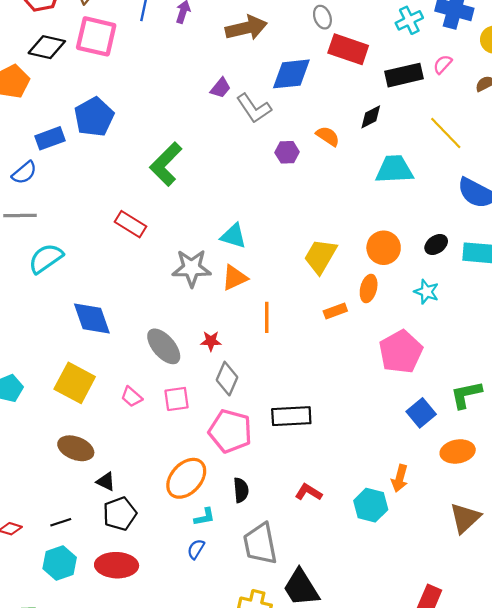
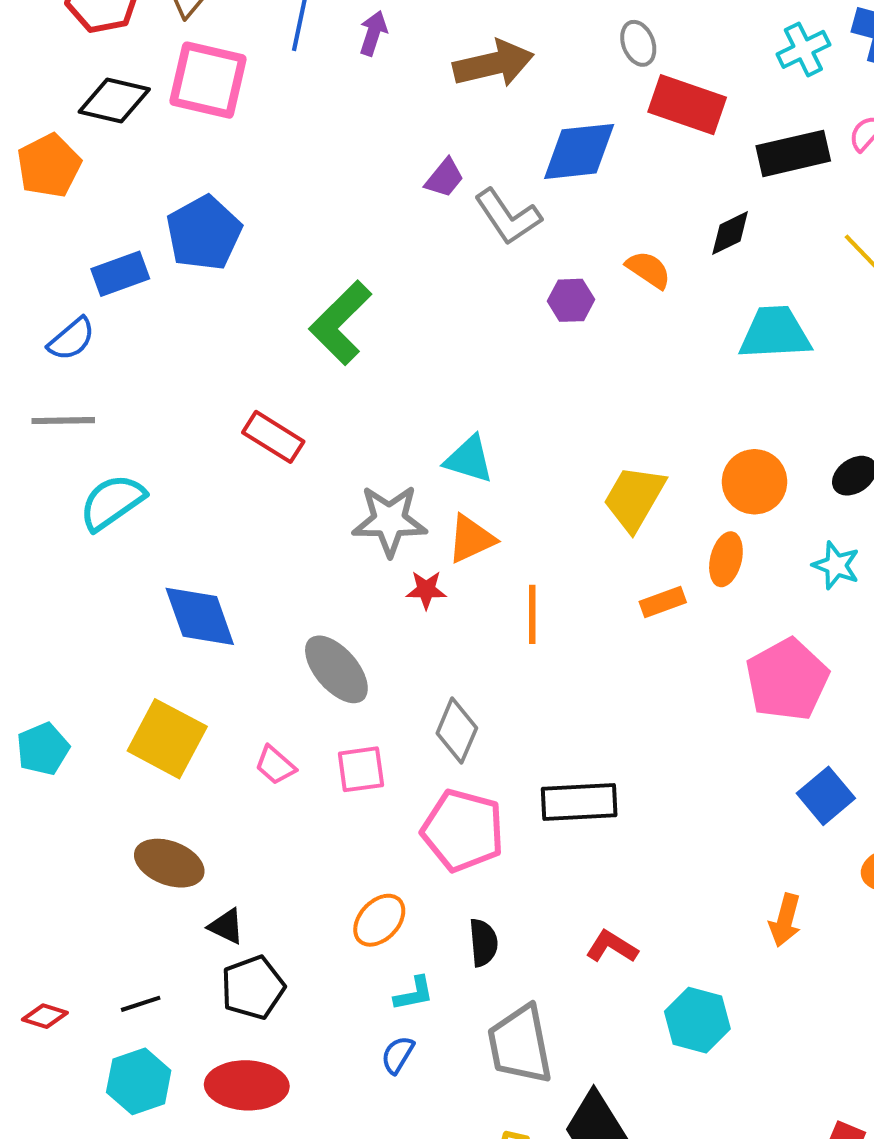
red star: (211, 341) -> (426, 590), moved
orange ellipse: (186, 478) -> (379, 920), size x0.7
cyan hexagon: (371, 505) -> (697, 1020), moved

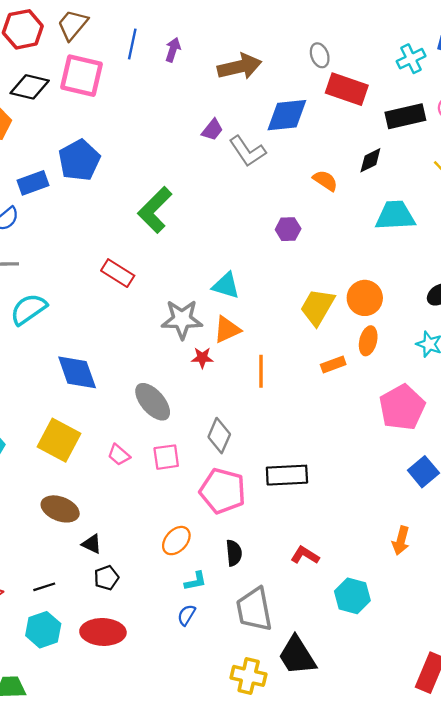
purple hexagon: (571, 300) -> (288, 229), moved
orange circle: (755, 482) -> (365, 298), moved
black pentagon: (253, 987) -> (106, 578), size x0.7

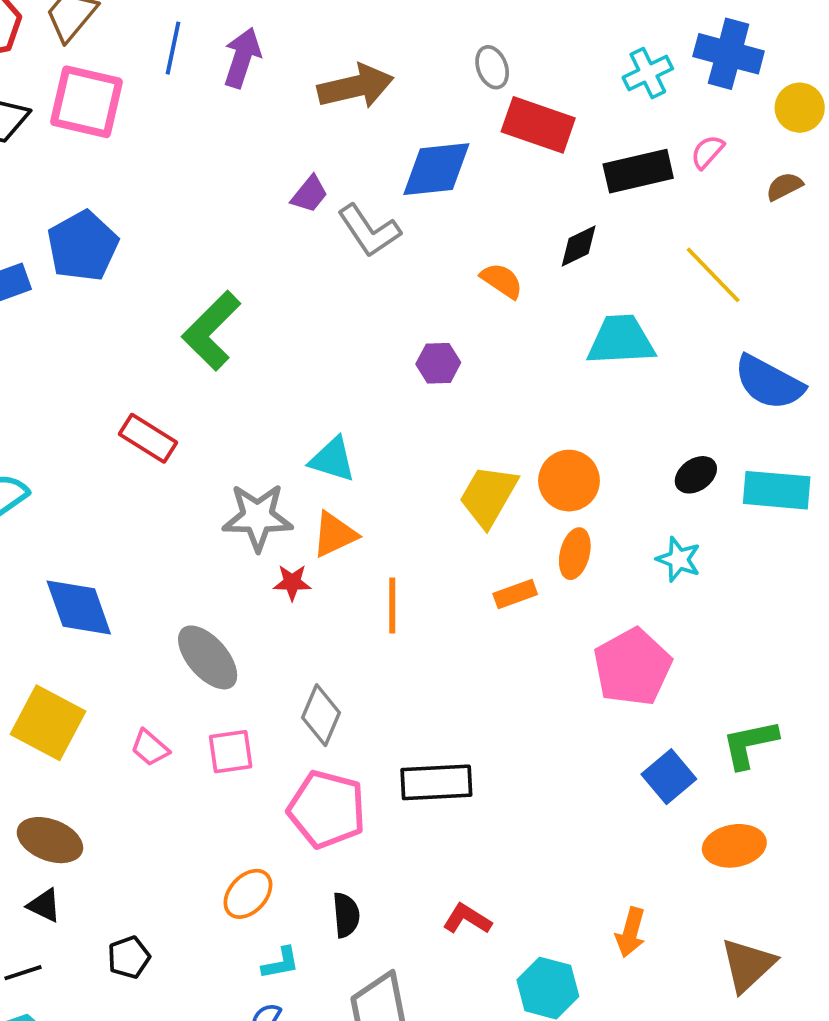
purple arrow: (173, 50) -> (242, 58), size x1.4
orange arrow: (401, 541) -> (631, 932), moved
black triangle: (92, 544) -> (44, 905), moved

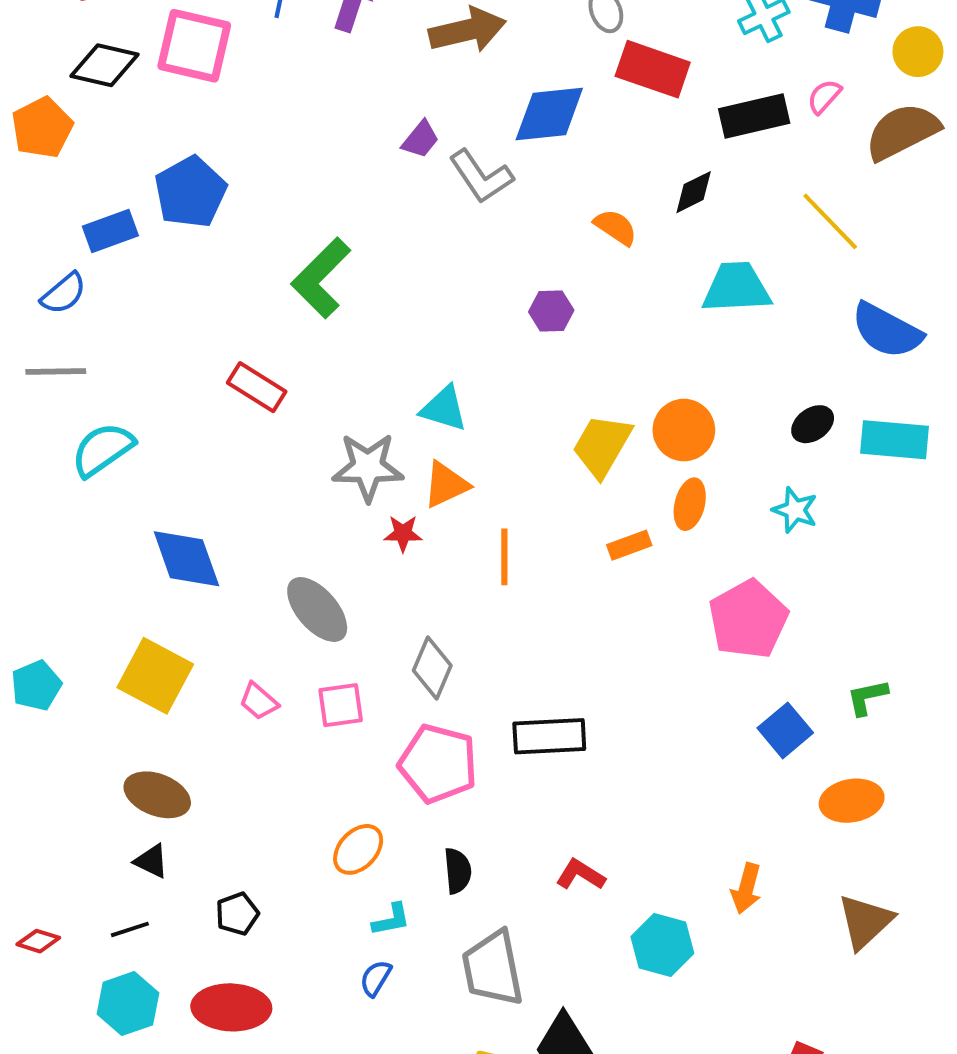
brown semicircle: (784, 186) -> (902, 132), size x2.0
green L-shape: (750, 744) -> (867, 697), size x0.7

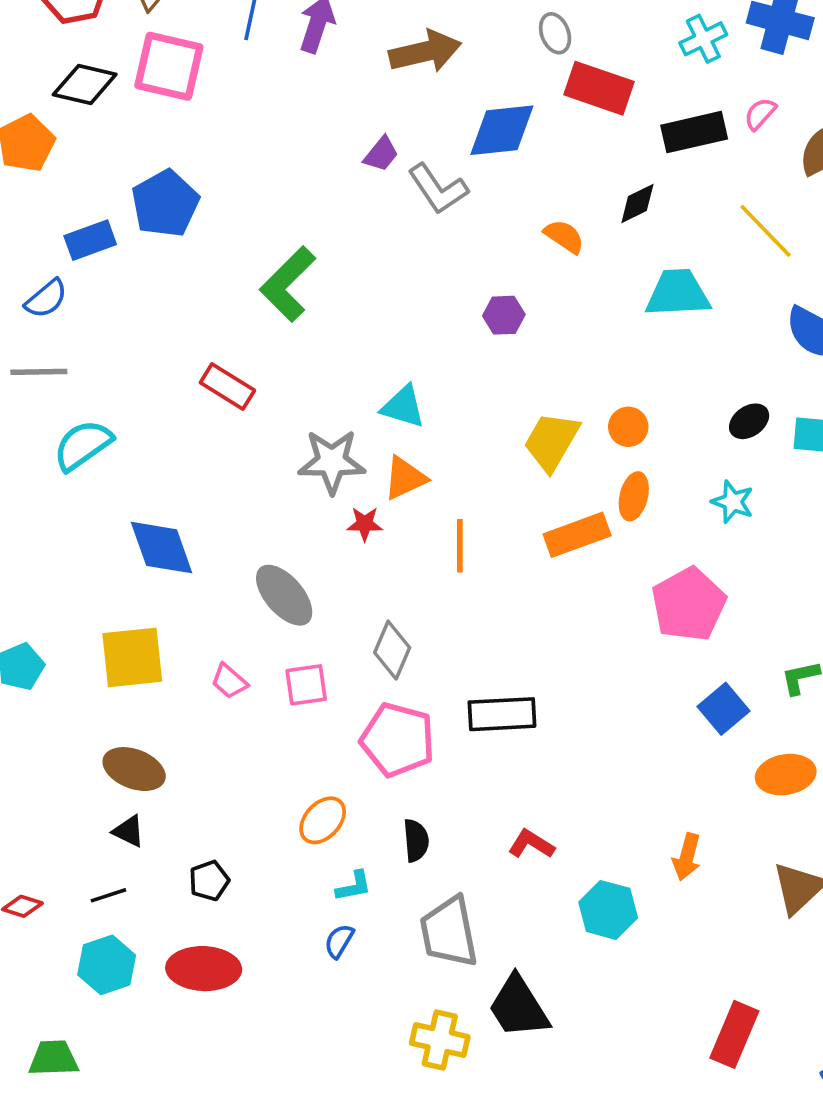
orange circle: (684, 430) -> (628, 427), size x0.7
orange rectangle: (629, 545) -> (577, 535), size x1.6
yellow square: (155, 676) -> (132, 657), turned -34

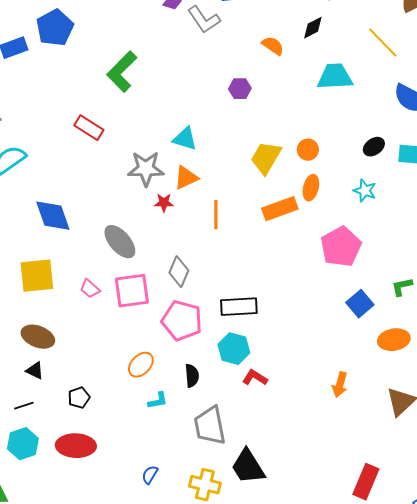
pink square: (306, 685) -> (132, 291), size x1.5
cyan hexagon: (608, 910) -> (234, 349), moved
blue semicircle: (339, 941) -> (150, 475), moved

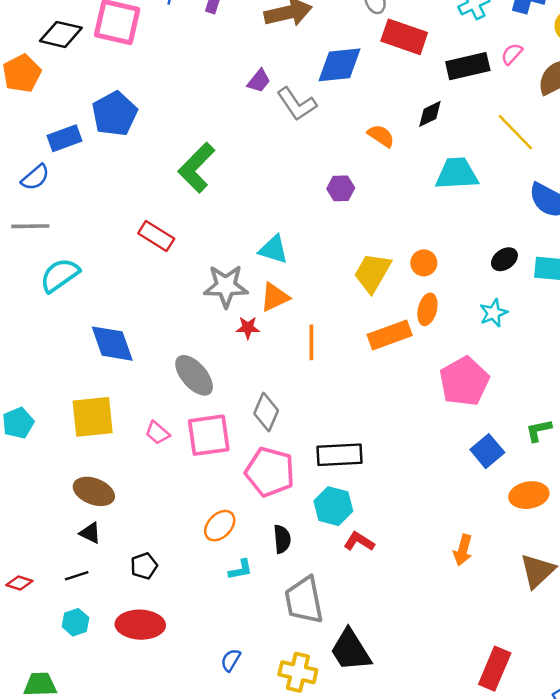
cyan star: (365, 191) -> (493, 313), turned 30
cyan hexagon: (23, 444) -> (76, 622), size x0.7

